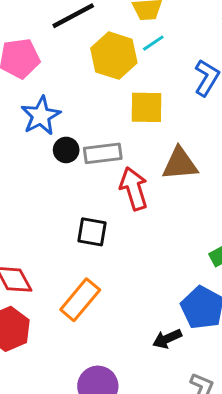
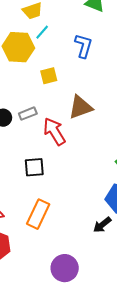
yellow square: (146, 107) -> (49, 76), size x0.7
gray rectangle: (103, 153) -> (28, 114), size x0.7

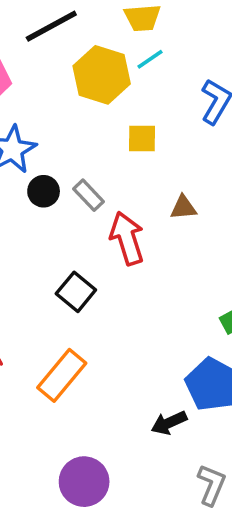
brown triangle: (80, 107) -> (183, 208), size x0.6
gray rectangle: (28, 114) -> (89, 195), turned 54
black square: (34, 167) -> (76, 292), turned 30

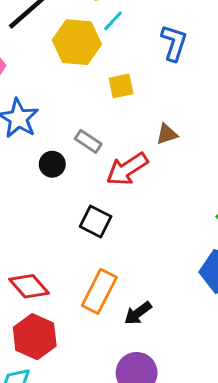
black circle: (44, 191) -> (52, 164), moved
red arrow: (127, 238) -> (127, 169), turned -93
black arrow: (169, 423) -> (138, 313), moved

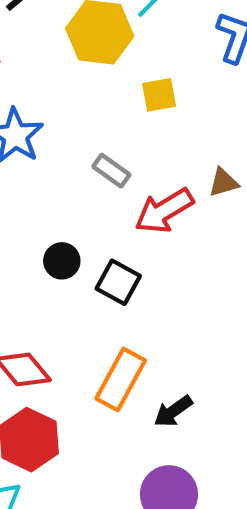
brown triangle: (167, 134) -> (223, 182), moved
black circle: (52, 164) -> (62, 261), moved

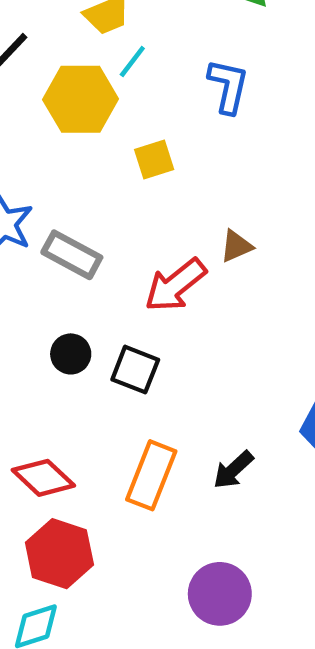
gray rectangle: (111, 171) -> (72, 255), moved, size x1.4
black arrow: (173, 411) -> (233, 470), moved

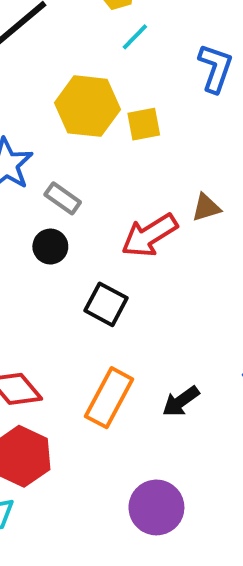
yellow hexagon: (81, 99) -> (87, 106), moved
gray rectangle: (72, 255) -> (63, 198), size x0.7
black circle: (71, 354) -> (50, 247), moved

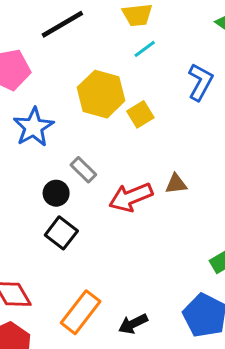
yellow square: (144, 124) -> (140, 114), turned -30
gray rectangle: (63, 198) -> (83, 170), moved
black square: (106, 304) -> (61, 233), moved

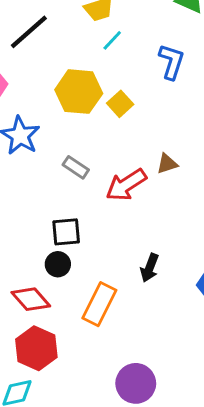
black circle: (56, 193) -> (58, 264), moved
black square: (61, 233) -> (66, 232), turned -32
black arrow: (133, 324) -> (150, 268), moved, turned -32

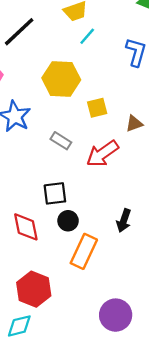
yellow square: (120, 104) -> (97, 108), moved, turned 30
brown triangle: (167, 164) -> (134, 123), moved
black circle: (58, 264) -> (68, 221), moved
red diamond: (31, 299) -> (26, 227), moved, turned 32

